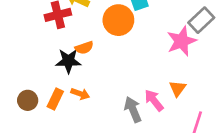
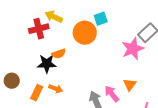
brown circle: (28, 100) -> (12, 81), moved

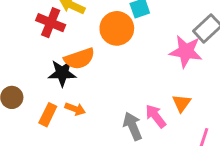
red cross: (39, 29) -> (51, 23), turned 36
pink star: (133, 49) -> (186, 51), turned 30
orange semicircle: (59, 54) -> (79, 59), size x1.5

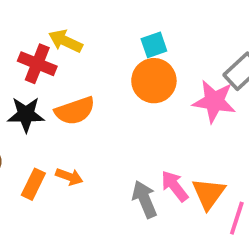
orange circle: (117, 28) -> (154, 81), moved
black star: (62, 73) -> (26, 115), moved
orange triangle: (182, 103) -> (209, 194), moved, size x1.4

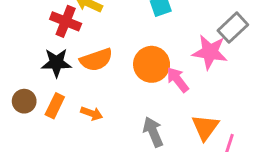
orange circle: (154, 81) -> (152, 64), moved
orange rectangle: (33, 184) -> (55, 106), moved
pink arrow: (175, 186) -> (178, 80), moved

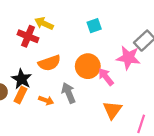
black star: (56, 63) -> (22, 79), moved, turned 30
orange triangle: (205, 127) -> (112, 110), moved
gray arrow: (153, 132) -> (69, 93), moved

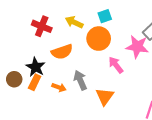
yellow arrow: (44, 23) -> (74, 22), moved
orange circle: (88, 66) -> (99, 39), moved
orange triangle: (112, 110) -> (105, 97), moved

